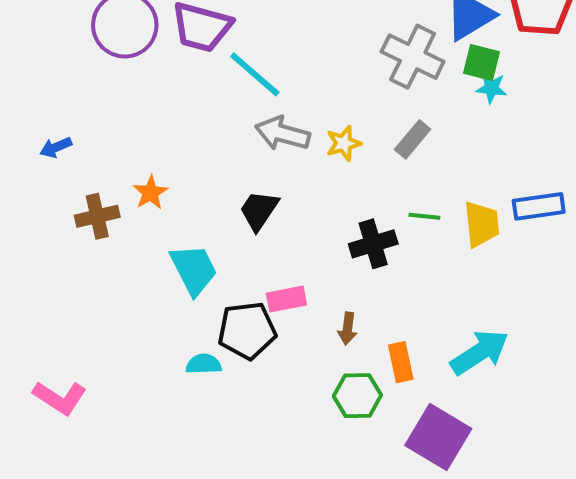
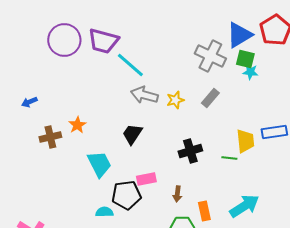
green line: (424, 216) -> (229, 158), moved

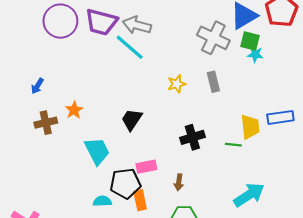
gray arrow: (144, 95) -> (137, 25), moved
gray rectangle: (210, 98) -> (213, 82), turned -54
blue arrow: (29, 102) -> (37, 86), moved, turned -35
orange rectangle: (204, 211) -> (140, 200), moved

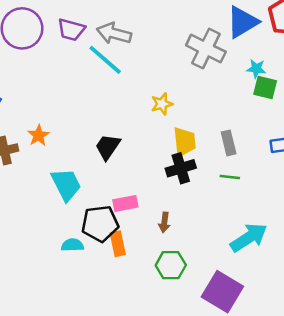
purple trapezoid: (101, 22) -> (71, 30), size x0.7
green square: (250, 41) -> (265, 88), moved
gray rectangle: (213, 82) -> (229, 143), moved
yellow trapezoid: (250, 127) -> (185, 142), moved

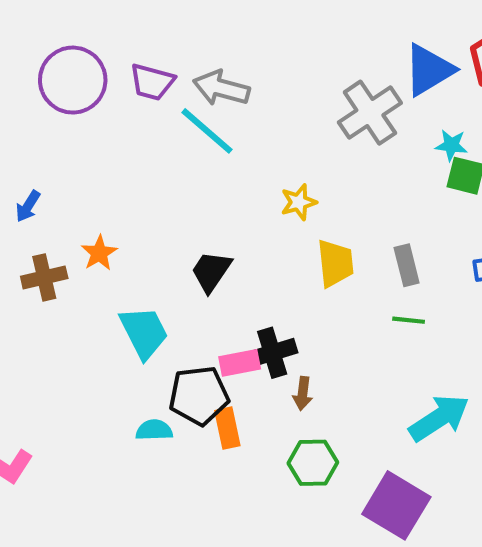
gray cross: (206, 49) -> (370, 113), turned 30
black cross: (181, 168) -> (272, 353), moved

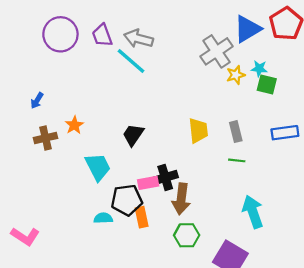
purple trapezoid: (152, 82) -> (102, 35), turned 55
yellow star: (299, 202) -> (236, 75), moved
brown arrow: (303, 393) -> (181, 199), size x1.8
cyan arrow: (439, 418) -> (253, 212), turned -76

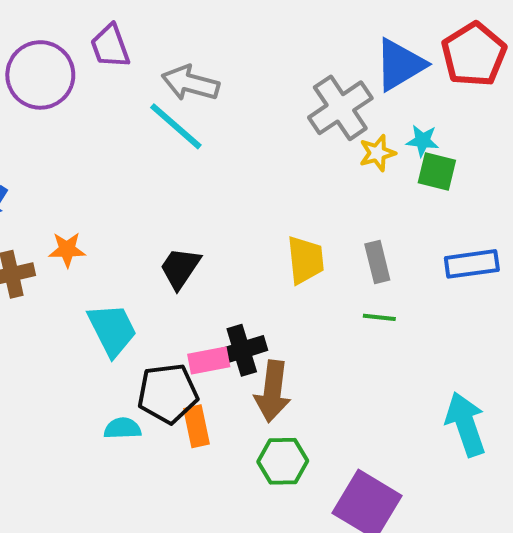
purple trapezoid: (102, 35) -> (110, 46), moved
orange star: (74, 125) -> (67, 250), turned 30
cyan arrow: (253, 212) -> (466, 424), moved

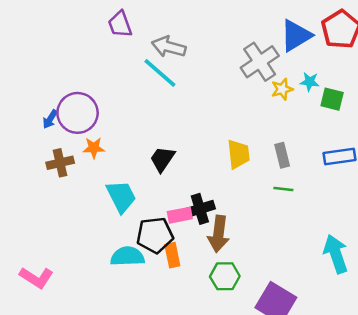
purple circle: (40, 75) -> (78, 113), moved
green square: (437, 172) -> (332, 99), moved
cyan semicircle: (123, 428) -> (127, 256), size x1.5

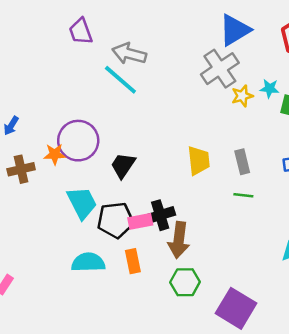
blue triangle: (296, 36) -> (235, 30), moved
purple circle: (78, 113) -> (78, 141), moved
black pentagon: (155, 235) -> (115, 220), moved

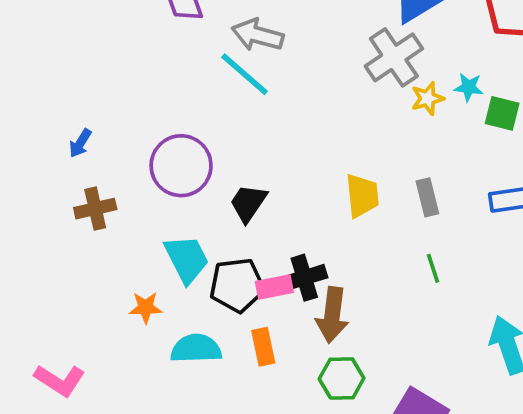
orange star: (55, 154) -> (146, 308), moved
green line: (243, 195) -> (433, 268), moved, turned 66

